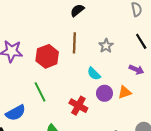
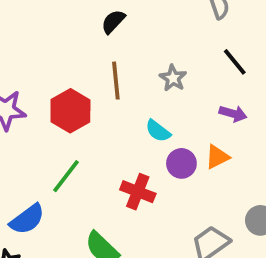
green line: (40, 92) -> (66, 176), turned 72

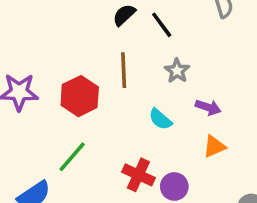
black line: (235, 62) -> (162, 25), moved
purple arrow: (233, 114) -> (208, 107), moved
purple circle: (181, 163) -> (174, 187), moved

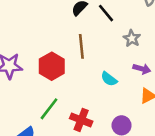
gray star: (177, 71) -> (132, 38), moved
red cross: (138, 175) -> (81, 120), moved

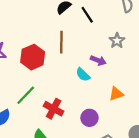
gray star: (132, 38) -> (117, 41), moved
purple arrow: (142, 69) -> (98, 60), moved

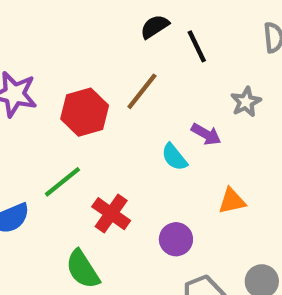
brown line: (61, 42) -> (142, 91), turned 30

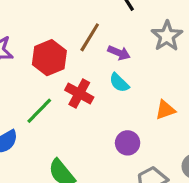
gray star: (246, 102) -> (167, 36), size x1.4
purple arrow: (206, 134) -> (119, 53), moved
red cross: (111, 214) -> (79, 94), moved

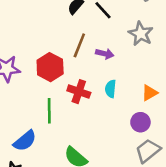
cyan semicircle: (119, 83) -> (111, 89), moved, turned 60
green line: (39, 111) -> (49, 111), turned -35
purple circle: (128, 143) -> (140, 122), moved

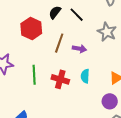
red hexagon: (50, 67) -> (31, 29), moved
green line: (49, 111) -> (34, 75), moved

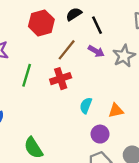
purple arrow: (79, 49) -> (96, 51), moved
cyan semicircle: (85, 76) -> (86, 105), moved
red cross: (60, 79) -> (61, 79), moved, turned 36

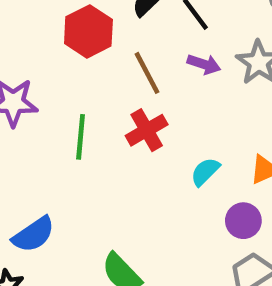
brown line: (67, 50) -> (147, 73), turned -55
cyan semicircle: (86, 105) -> (205, 172), turned 35

